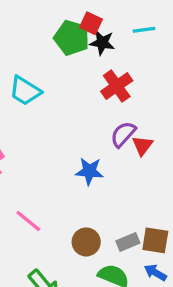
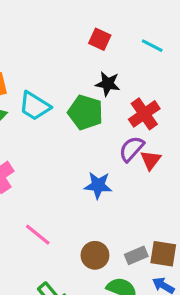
cyan line: (144, 30) -> (152, 46), turned 35
green pentagon: (72, 38) -> (85, 112), moved
black star: (102, 43) -> (108, 84), moved
red cross: (117, 86) -> (144, 114), moved

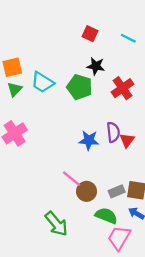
purple semicircle: (132, 149) -> (113, 132), moved, turned 132
red triangle: (151, 160) -> (127, 140), moved
pink line: (38, 235) -> (71, 179), moved

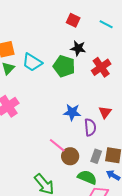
purple semicircle: (113, 132) -> (90, 127), moved
gray rectangle: (117, 191) -> (96, 156), turned -48

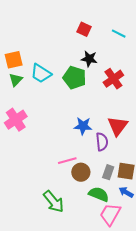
red triangle: (105, 112) -> (118, 126), size x1.5
pink line: (57, 145) -> (67, 161), turned -54

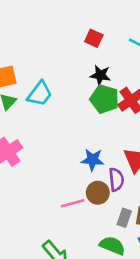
cyan trapezoid: (41, 73) -> (40, 94), turned -85
green pentagon: (75, 78) -> (104, 99), moved
brown circle: (81, 172) -> (98, 193), moved

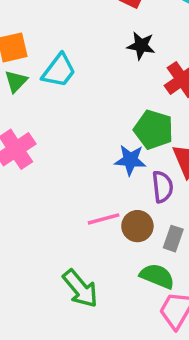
green pentagon: (104, 99) -> (154, 130), moved
brown circle: (98, 193) -> (137, 226), moved

